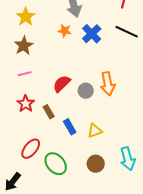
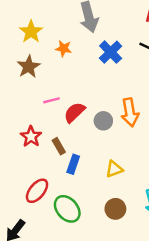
orange star: (65, 31) -> (64, 48), moved
pink line: (25, 74) -> (52, 100), moved
blue rectangle: (70, 127) -> (73, 164), moved, turned 49

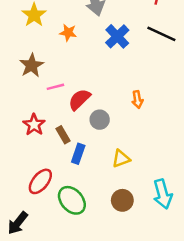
brown star: (29, 67) -> (32, 65), moved
orange arrow: (130, 112) -> (137, 99), size x0.6
gray circle: (103, 121) -> (100, 120), moved

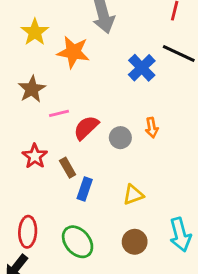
orange star: (68, 33) -> (73, 52), size x1.6
blue cross: (117, 36) -> (142, 68), moved
gray circle: (100, 120) -> (120, 138), moved
red ellipse: (40, 181) -> (28, 232), moved, turned -36

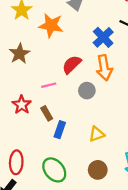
pink line: (59, 113) -> (49, 85), moved
red semicircle: (86, 128) -> (72, 65), moved
orange arrow: (152, 128) -> (104, 68), moved, size x1.6

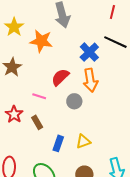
pink line: (49, 85) -> (39, 96), turned 32
blue rectangle: (60, 130) -> (58, 143), moved

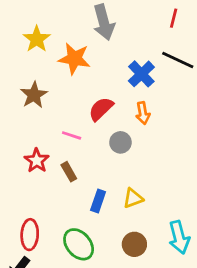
orange arrow: (90, 80) -> (143, 113), size x0.7

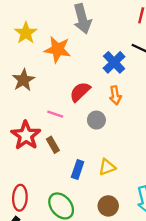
red star: (37, 161) -> (26, 135), size x1.4

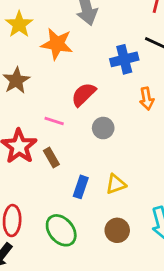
blue cross: (114, 62) -> (124, 59), turned 30
orange arrow: (115, 95) -> (147, 99), moved

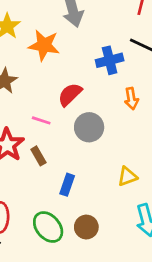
gray circle: (103, 128) -> (89, 127), size x1.4
yellow triangle: (116, 184) -> (127, 176), moved
brown circle: (117, 230) -> (86, 227), moved

